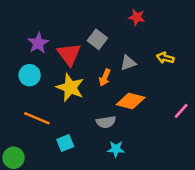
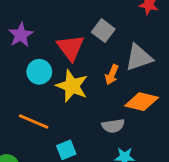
purple star: (38, 43) -> (21, 35), moved
gray triangle: (128, 63) -> (139, 58), size x1.5
cyan circle: (30, 75) -> (39, 72), moved

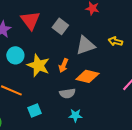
red triangle: (71, 48) -> (30, 20), moved
orange arrow: (112, 75) -> (63, 65), moved

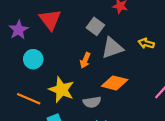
gray square: (60, 26) -> (95, 26), moved
yellow star: (38, 65) -> (61, 90), moved
orange arrow: (63, 65) -> (85, 60), moved

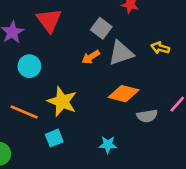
orange arrow: (85, 60) -> (91, 57), moved, turned 35
gray semicircle: (92, 102) -> (147, 116), moved

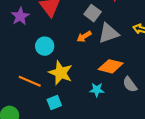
cyan circle: (29, 66) -> (45, 46), moved
gray semicircle: (147, 116) -> (130, 84), turned 63
cyan star: (108, 145) -> (97, 90), moved

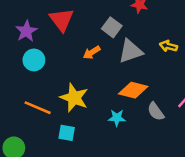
orange arrow: (84, 36) -> (92, 52), moved
cyan circle: (45, 46) -> (34, 60), moved
cyan square: (54, 103) -> (67, 133), turned 32

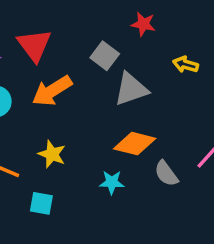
yellow arrow: (168, 46) -> (186, 64), moved
orange arrow: (92, 52) -> (52, 91), moved, size x1.6
yellow star: (74, 98) -> (52, 154), size x0.7

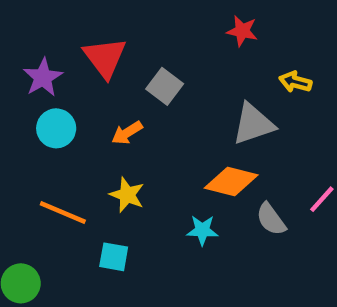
gray square: (105, 56) -> (165, 86), moved
gray triangle: (131, 89) -> (253, 124), moved
orange arrow: (52, 91) -> (127, 133), moved, size x0.6

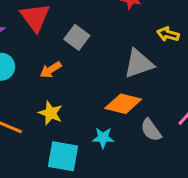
cyan square: (114, 257) -> (63, 156), moved, size x1.5

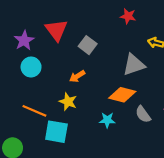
orange arrow: (51, 70) -> (77, 76), moved
cyan square: (63, 156) -> (56, 132), moved

